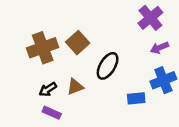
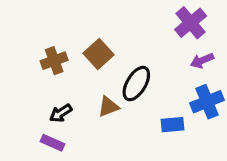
brown cross: (43, 48) -> (54, 61), size x0.7
brown triangle: (75, 87) -> (108, 107), moved
purple rectangle: (52, 113) -> (53, 143), moved

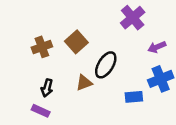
purple cross: (191, 23) -> (133, 18), moved
black arrow: (61, 113) -> (47, 88), turned -42

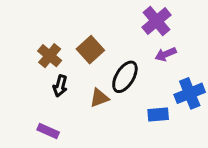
brown cross: (42, 47) -> (50, 56), turned -30
purple arrow: (157, 47) -> (166, 54), moved
black arrow: (47, 88) -> (60, 86), moved

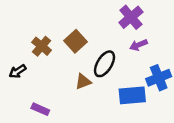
black arrow: (60, 86) -> (18, 71), moved, turned 42
blue rectangle: (158, 114) -> (132, 95), size x1.5

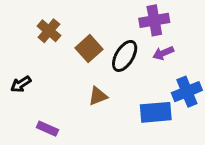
purple cross: (131, 17) -> (154, 20), turned 30
brown cross: (42, 46) -> (49, 31), moved
black ellipse: (105, 64) -> (125, 56), moved

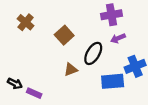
brown cross: (49, 31) -> (26, 22), moved
black ellipse: (125, 56) -> (93, 53), moved
black arrow: (21, 84) -> (15, 84), moved, turned -120

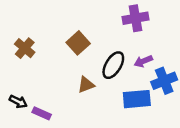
brown cross: (26, 22) -> (25, 48), moved
purple arrow: (118, 38) -> (143, 61), moved

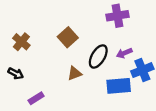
black arrow: (18, 102) -> (16, 73), moved
purple rectangle: (42, 113) -> (36, 98), turned -56

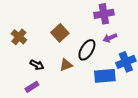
purple arrow: (124, 53) -> (110, 38), moved
black arrow: (16, 73) -> (37, 65), moved

